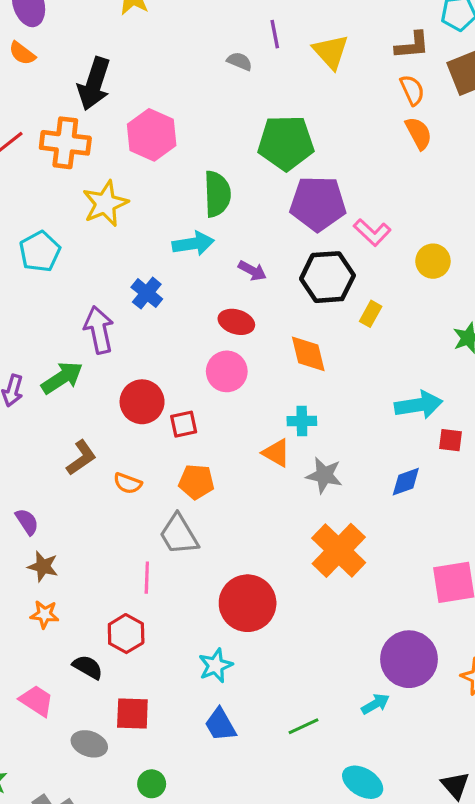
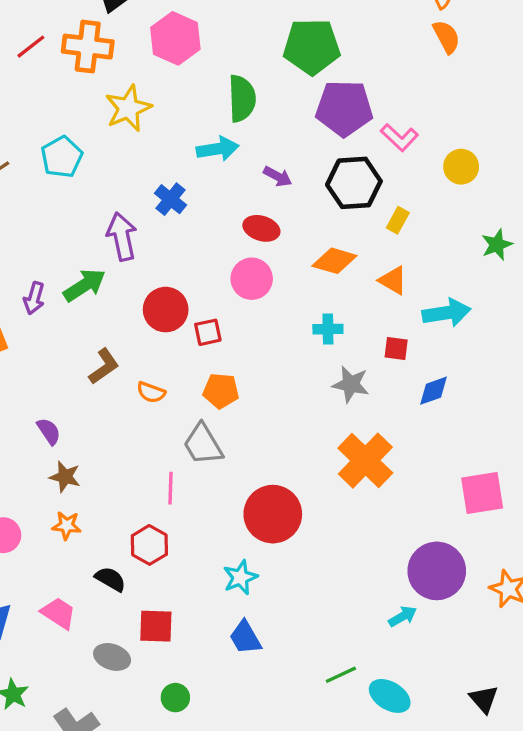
orange diamond: (308, 354) -> (334, 261), turned -60
red square: (451, 440) -> (396, 349), moved
orange triangle: (276, 453) -> (393, 280), moved
green line: (303, 726) -> (341, 675), moved

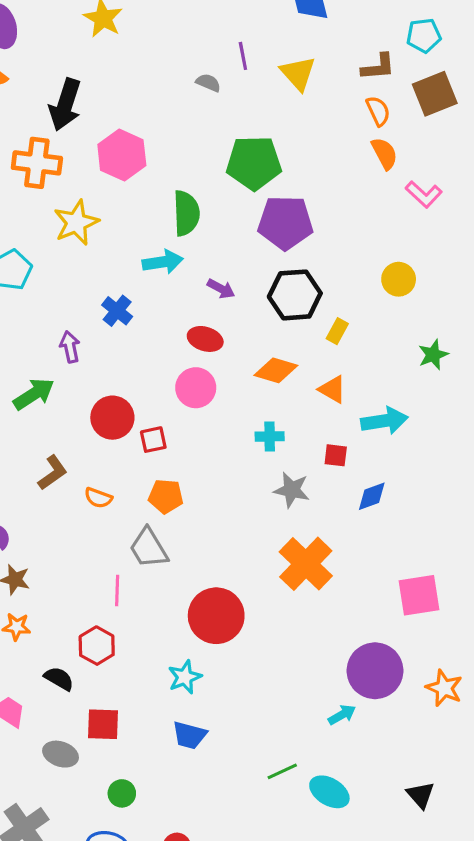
pink L-shape: (399, 137) -> (424, 194), moved
purple arrow: (122, 236) -> (70, 347), size x0.7
blue trapezoid: (245, 637) -> (189, 735), turned -45

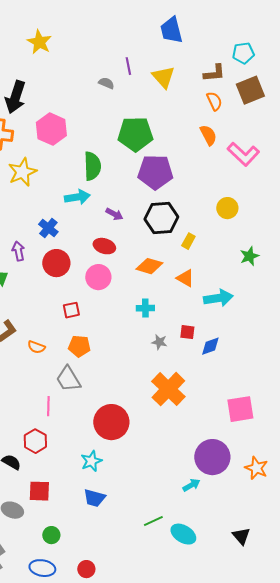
orange semicircle: (384, 153) -> (208, 135), moved
pink L-shape: (424, 194) -> (243, 154), size x1.4
red circle: (112, 418) -> (56, 263), moved
red square: (336, 455) -> (187, 332), moved
gray star: (292, 490) -> (159, 342), size x0.7

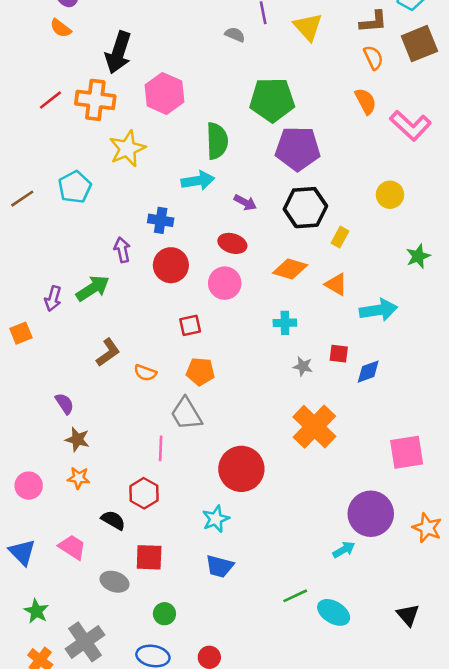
blue cross: (48, 228) -> (161, 220), turned -30

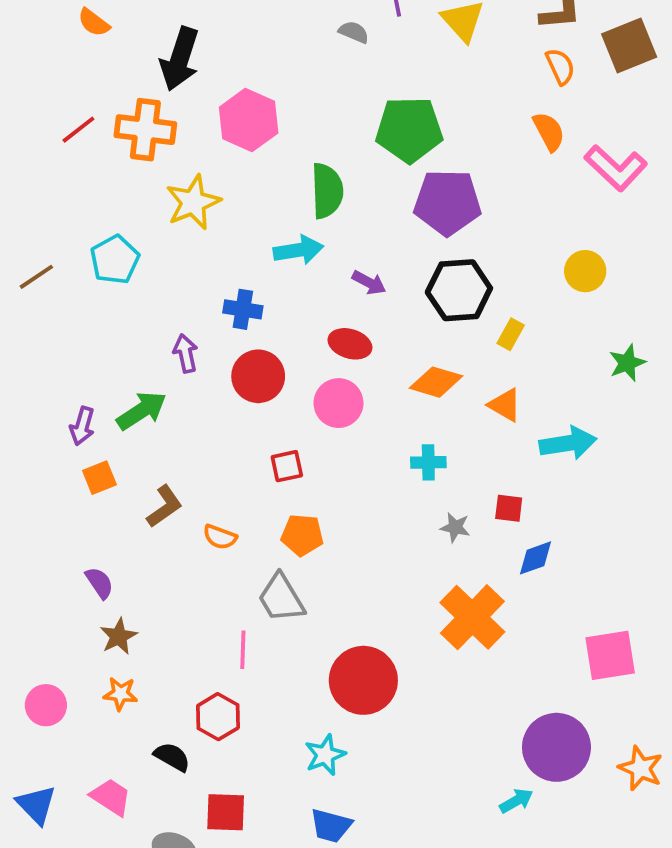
orange square: (21, 333) -> (99, 478), moved
blue diamond: (368, 372) -> (535, 558), moved
brown star: (77, 439) -> (119, 636), turned 30

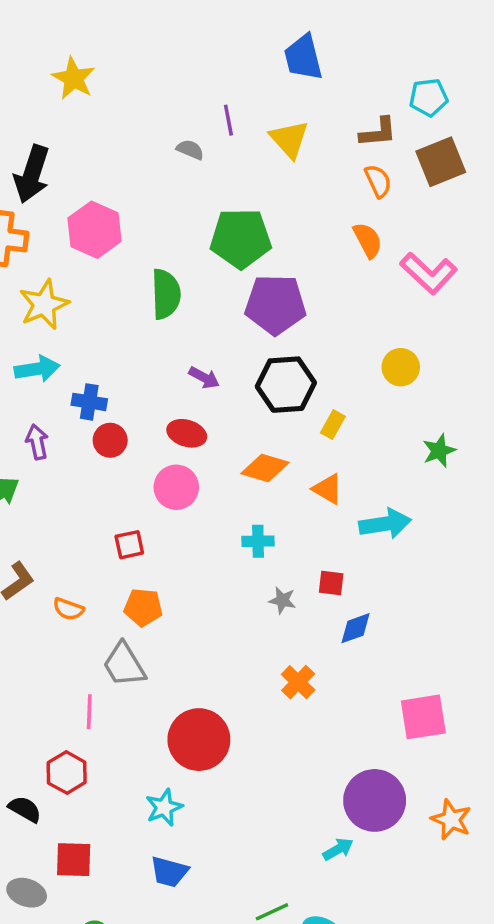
cyan arrow: (298, 250) -> (37, 369), moved
red circle: (258, 376) -> (110, 440), moved, size x0.7
orange cross: (472, 617) -> (298, 682), size x0.6

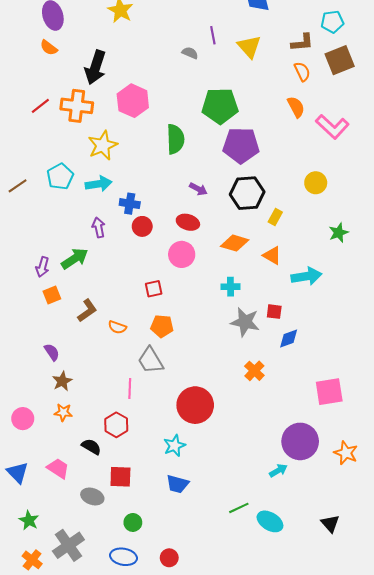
gray star: (282, 600) -> (245, 322), size x1.8

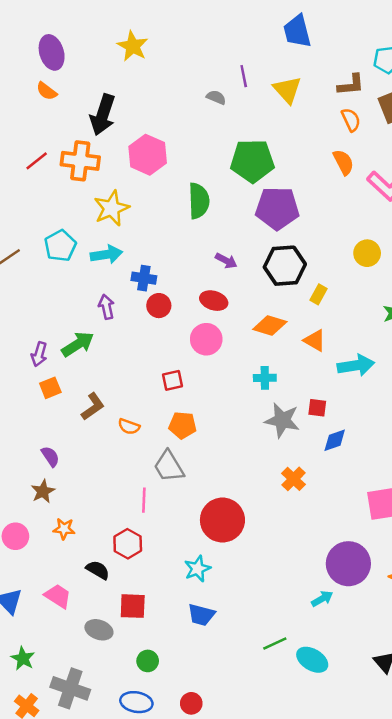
brown star: (62, 381) -> (43, 491), moved
gray cross: (68, 545) -> (70, 688), turned -36

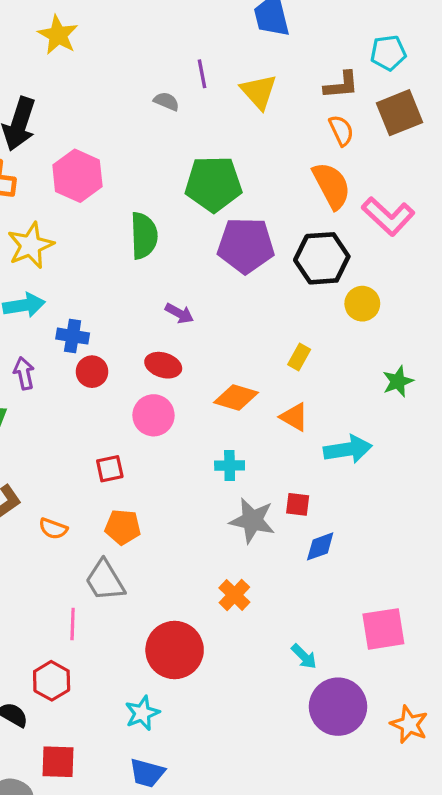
orange semicircle: (343, 162) -> (332, 185), size x1.4
black hexagon: (285, 266) -> (322, 258), moved
orange cross: (294, 479) -> (234, 595), moved
cyan arrow: (322, 599) -> (304, 656), moved, turned 75

